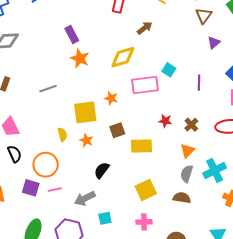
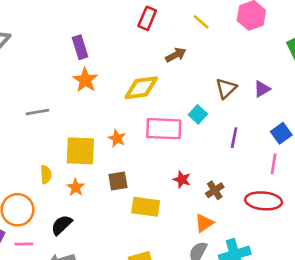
brown triangle: (204, 16) -> (226, 88), moved
black semicircle: (102, 170) -> (62, 225), moved

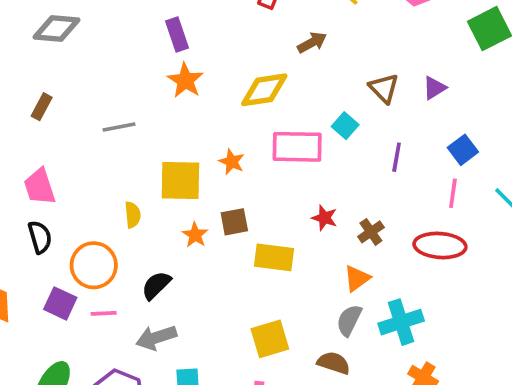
brown triangle: (226, 88) -> (384, 88), turned -30
orange star: (76, 187) -> (195, 235), moved

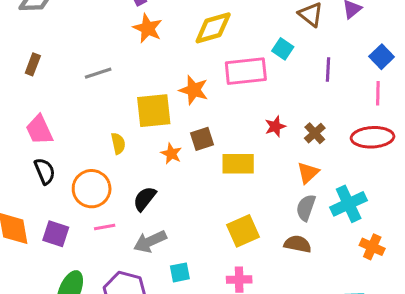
orange star: (232, 162) -> (194, 90), size x1.4
red star: (324, 218) -> (275, 126), turned -30
purple square: (60, 303) -> (56, 234), moved

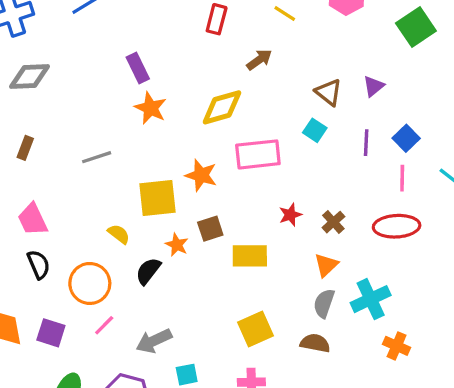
cyan square: (283, 49) -> (315, 130), moved
purple line: (328, 70) -> (366, 143), moved
yellow semicircle: (118, 143) -> (119, 234), turned -40
black semicircle: (145, 199) -> (148, 271), moved
pink line: (105, 227) -> (104, 325), turned -35

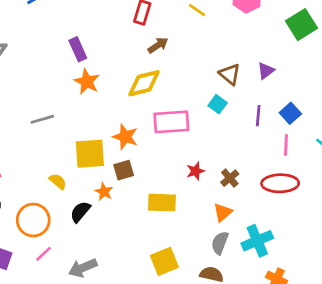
brown arrow: (259, 60) -> (158, 45), moved
brown square: (210, 229) -> (124, 170), moved

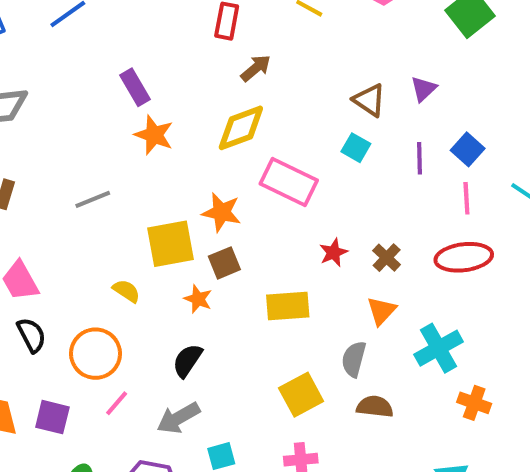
pink rectangle: (171, 122) -> (289, 182), turned 36
black semicircle: (80, 212) -> (187, 361), moved
gray semicircle: (220, 243) -> (354, 359), moved

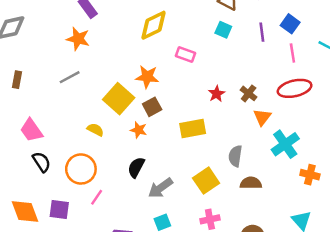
orange star: (154, 135) -> (78, 39), moved
pink rectangle: (289, 182) -> (185, 54), size x0.6
yellow square: (170, 244) -> (119, 99), turned -32
orange triangle: (382, 311) -> (262, 117), moved
gray arrow: (178, 418) -> (160, 188), moved

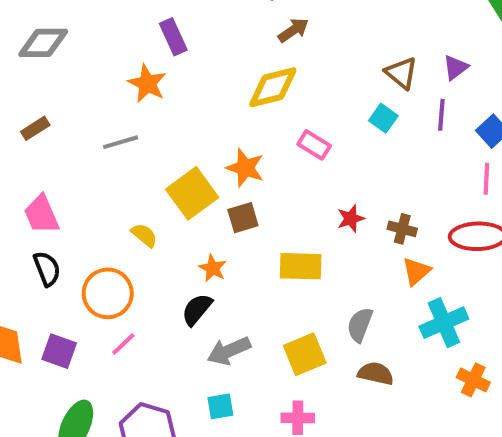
purple line: (262, 32) -> (441, 115), moved
brown rectangle: (17, 80) -> (35, 128), turned 35
brown cross: (249, 93) -> (402, 229), turned -35
orange star: (139, 130) -> (213, 268), moved

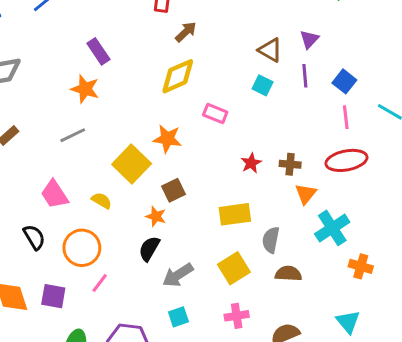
pink trapezoid: (41, 214) -> (54, 194), moved
brown square: (243, 218) -> (174, 190), moved
yellow rectangle: (301, 266) -> (235, 214), moved

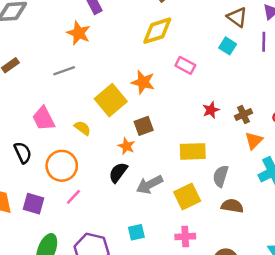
brown cross: (290, 164) -> (243, 114), turned -35
gray arrow: (178, 275) -> (149, 185), moved

